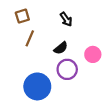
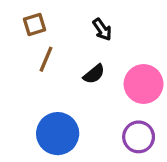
pink circle: (93, 54) -> (144, 84), size x1.5
purple circle: (67, 69) -> (139, 137), moved

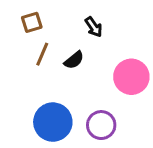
black semicircle: (94, 74) -> (74, 60), moved
purple circle: (139, 137) -> (101, 125), moved

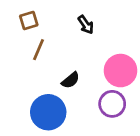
black semicircle: (74, 60) -> (70, 80), moved
purple circle: (101, 125) -> (112, 104), moved

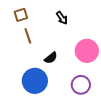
brown line: (39, 50) -> (28, 36), turned -42
purple circle: (112, 104) -> (81, 85), moved

